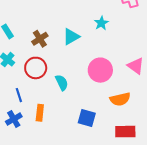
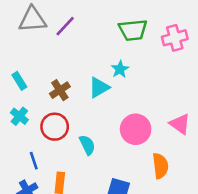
cyan star: (101, 23) -> (120, 69), moved
orange semicircle: (120, 99) -> (160, 166), turned -84

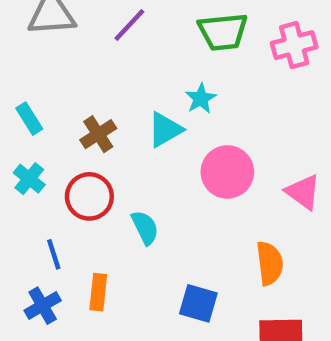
purple line: (65, 26) -> (129, 25), moved
pink circle: (136, 129) -> (227, 172), moved

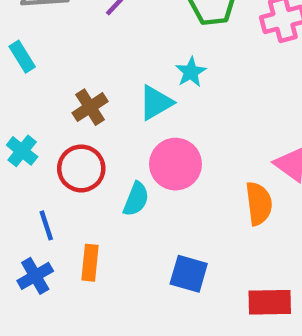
cyan rectangle: (29, 119) -> (22, 57), moved
pink circle: (227, 172) -> (176, 164), moved
cyan semicircle: (145, 228) -> (136, 199), turned 48
orange semicircle: (270, 263) -> (259, 204), moved

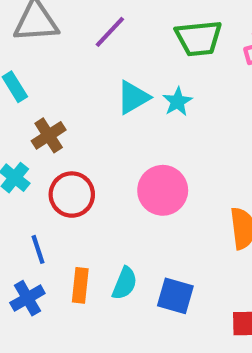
cyan triangle: (156, 103) -> (133, 97), moved
brown cross: (90, 107) -> (49, 135), moved
cyan semicircle: (136, 199) -> (125, 283), moved

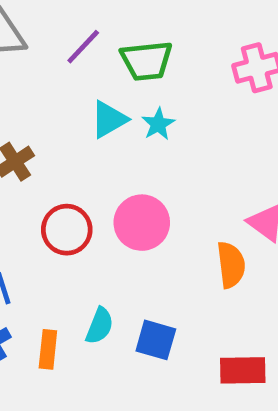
green trapezoid: (199, 38) -> (146, 61), moved
red circle: (72, 195) -> (67, 230), moved
orange rectangle: (80, 285) -> (48, 349), moved

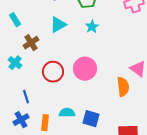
cyan triangle: (109, 119) -> (58, 25), moved
cyan semicircle: (100, 326) -> (67, 113), turned -112

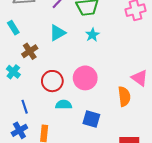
cyan semicircle: (67, 113) -> (64, 105), moved
blue square: (91, 119) -> (91, 119), moved

